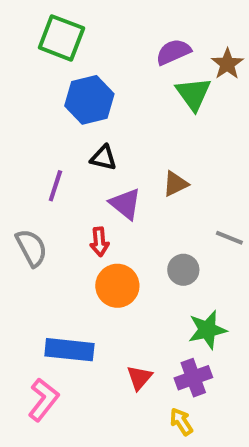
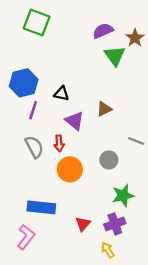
blue hexagon: (89, 100) -> (24, 83), moved
gray semicircle: (31, 248) -> (34, 147), moved

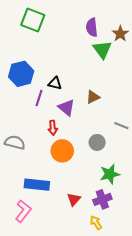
purple semicircle: (103, 31) -> (92, 27), turned -72
purple line: (33, 110) -> (39, 98), moved
gray semicircle: (34, 147) -> (15, 142), moved, turned -48

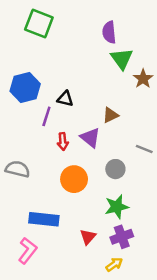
brown star: (120, 34) -> (143, 79), moved
purple triangle: (66, 108) -> (90, 138), moved
red arrow: (53, 128) -> (63, 141), moved
green star: (110, 174) -> (117, 207), moved
yellow arrow: (96, 223) -> (114, 264), turned 88

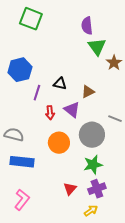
black triangle: (65, 99) -> (60, 84), moved
gray circle: (115, 169) -> (92, 135), size x1.6
blue rectangle: (44, 219) -> (22, 162), moved

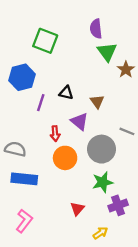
green square: (31, 19) -> (45, 41), moved
brown triangle: (88, 92) -> (97, 102), turned -40
red arrow: (50, 113) -> (55, 134), moved
purple cross: (97, 189) -> (118, 205), moved

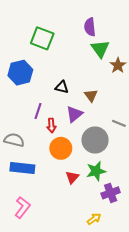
purple line: (41, 103) -> (38, 111), moved
purple triangle: (79, 121) -> (74, 114), turned 42
red triangle: (77, 209) -> (72, 177), moved

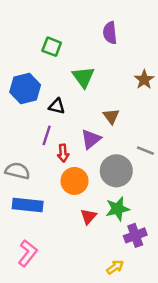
green square: (42, 38) -> (52, 47), size x0.7
green triangle: (100, 49) -> (83, 77), moved
black triangle: (62, 87) -> (57, 106), moved

